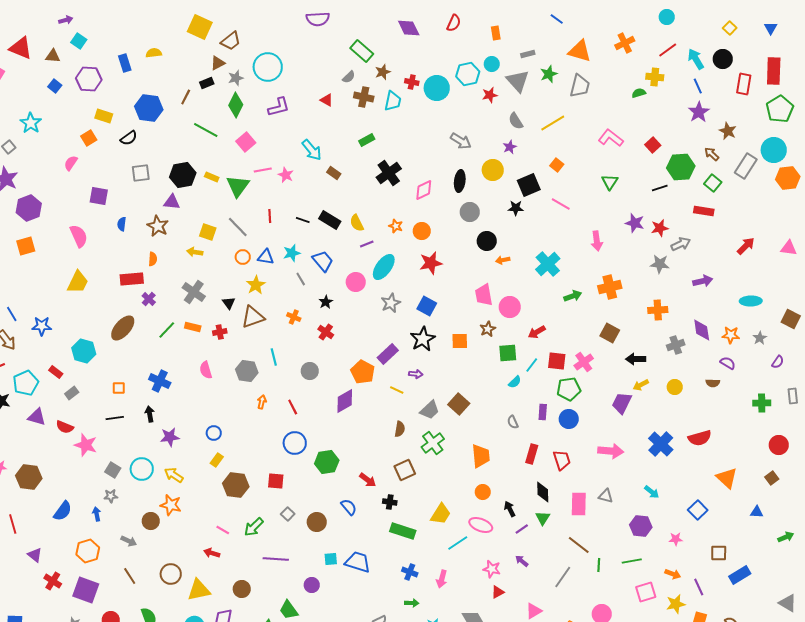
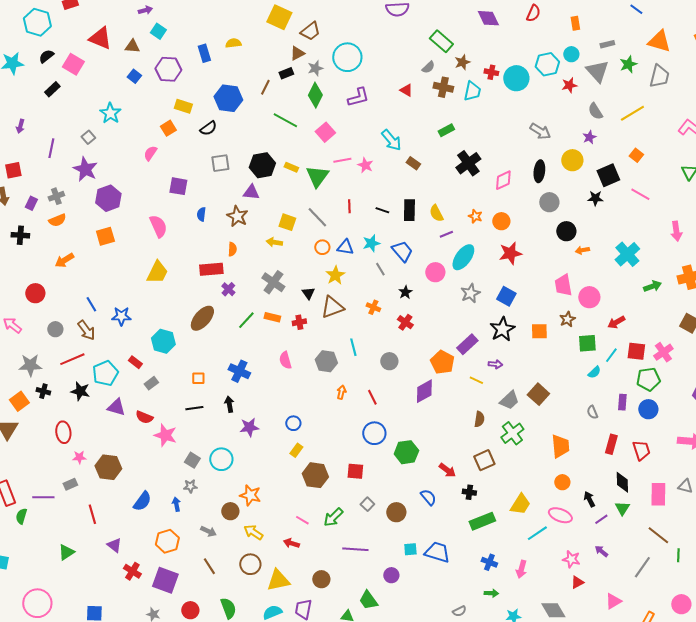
black rectangle: (330, 220) -> (409, 210), turned 60
yellow arrow: (174, 475) -> (253, 532), moved
green rectangle: (403, 531) -> (482, 521), turned -40

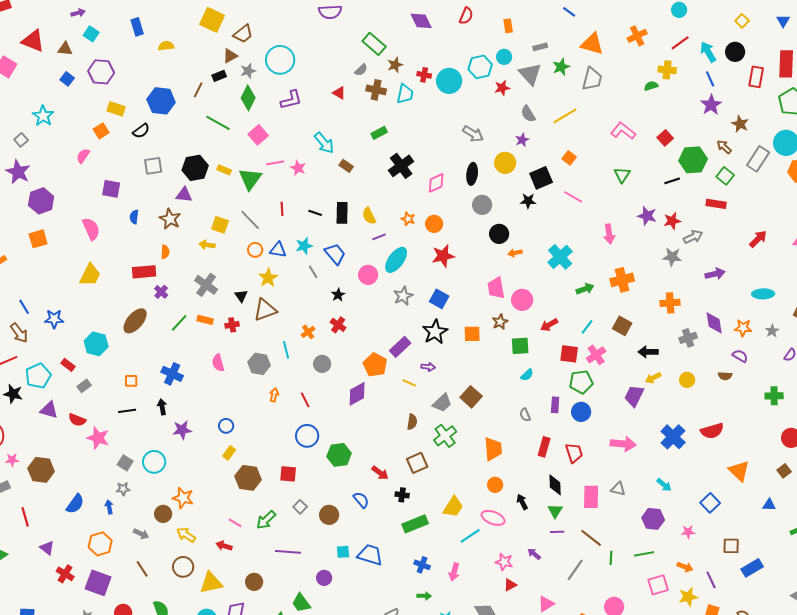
blue rectangle: (204, 53) -> (137, 27), moved
orange cross: (373, 307) -> (308, 332), moved, turned 32
cyan line: (611, 355) -> (587, 327), moved
purple line: (601, 519) -> (557, 532), moved, turned 32

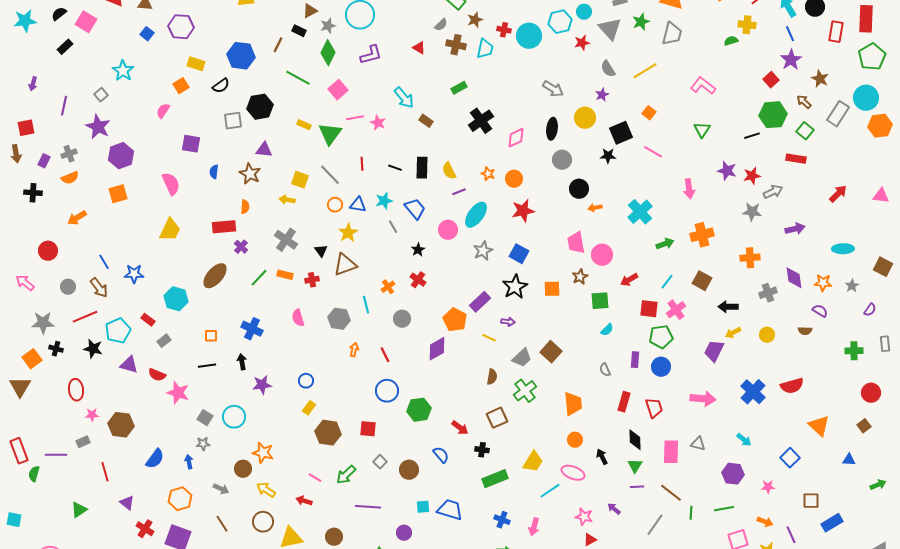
black rectangle: (219, 76) -> (299, 31), turned 48
red square: (665, 138) -> (771, 80), moved
black hexagon: (195, 168) -> (260, 107), moved

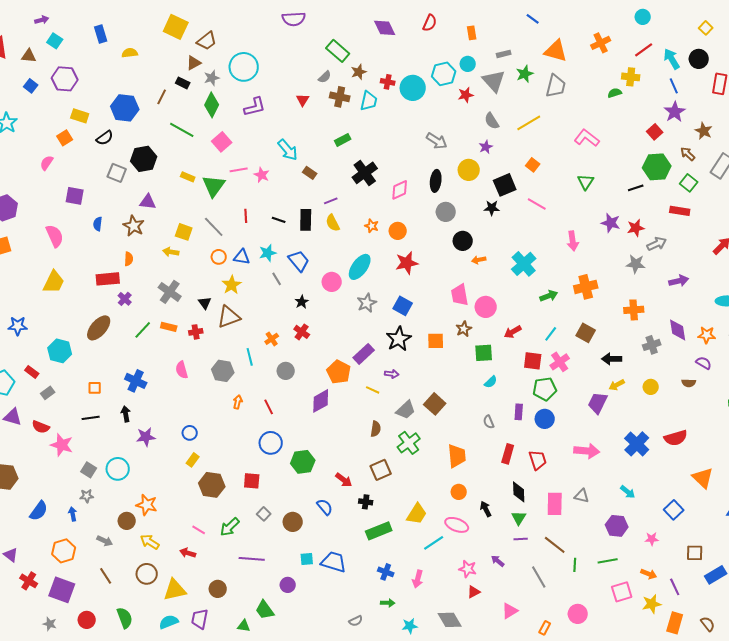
red triangle: (419, 48) -> (303, 100), turned 32
gray square: (233, 121) -> (117, 173), turned 30
purple line: (459, 192) -> (331, 201), moved
gray line: (655, 525) -> (539, 577), turned -65

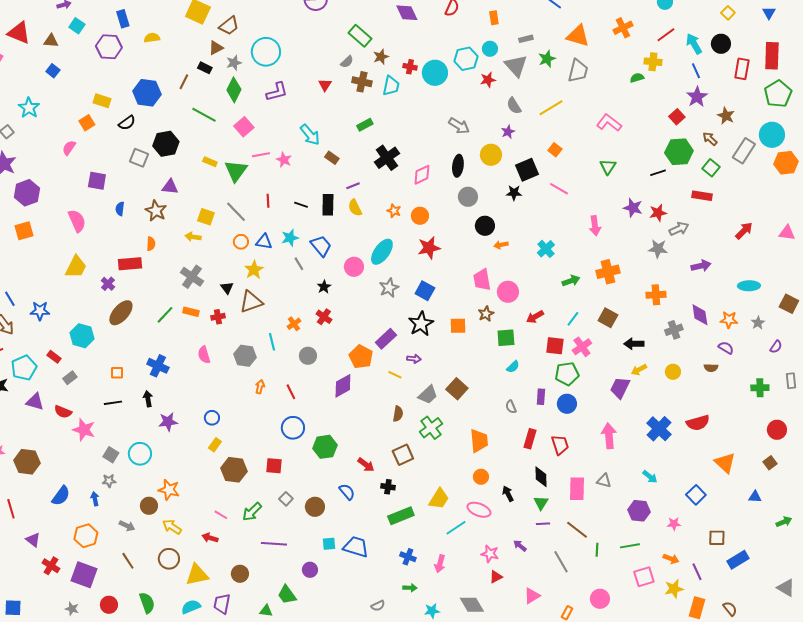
purple hexagon: (65, 79) -> (109, 47), moved
cyan cross: (524, 264) -> (546, 249), size x0.7
purple cross: (125, 299) -> (108, 284), moved
pink arrow: (587, 451) -> (609, 436), turned -100

